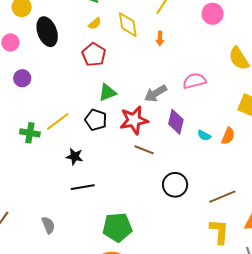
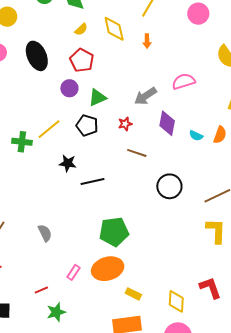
black ellipse: (47, 32) -> (37, 56), moved
purple circle: (22, 78) -> (69, 88), moved
red star: (134, 120) -> (125, 124), size x0.5
black line: (83, 187) -> (93, 181), moved

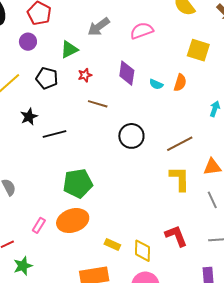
gray arrow: (145, 96) -> (99, 27), moved
green triangle: (97, 98) -> (69, 50), moved
black star: (68, 163) -> (29, 117), turned -30
yellow rectangle: (133, 294) -> (112, 244), moved

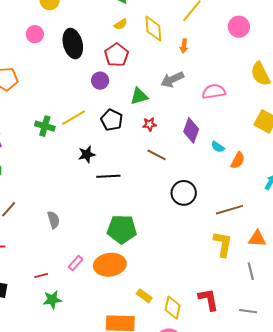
orange semicircle: (180, 83) -> (238, 160), moved

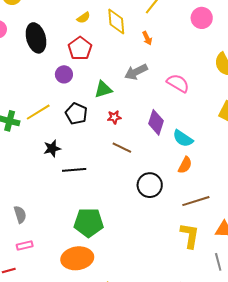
orange arrow: (184, 46) -> (147, 38), turned -32
pink semicircle: (214, 91) -> (178, 83), turned 40
cyan semicircle: (218, 147) -> (183, 138), size x1.5
orange semicircle: (238, 160) -> (185, 165), moved
pink rectangle: (76, 263) -> (25, 245), moved, turned 35

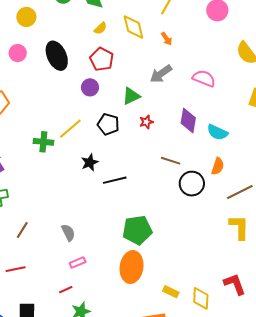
brown line: (122, 148) -> (171, 161), moved
orange semicircle: (185, 165) -> (218, 166), moved
orange ellipse: (77, 258) -> (132, 267), turned -64

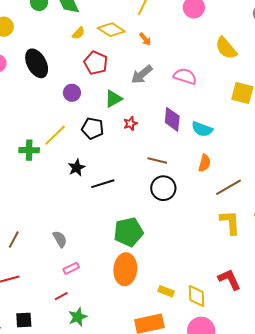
yellow diamond: (133, 27) -> (111, 30), turned -40
red pentagon: (102, 59) -> (96, 63), moved
black circle: (192, 184) -> (163, 188), moved

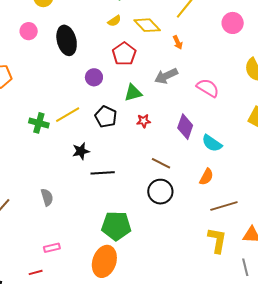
gray semicircle: (60, 239) -> (47, 197), moved

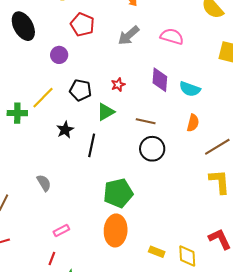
green triangle: (133, 93) -> (106, 112), moved
black line: (103, 173) -> (92, 145), turned -60
red line: (36, 272) -> (52, 258), turned -40

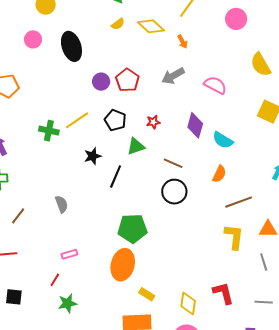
red pentagon: (82, 25) -> (127, 80), moved
yellow rectangle: (157, 252) -> (147, 294), moved

